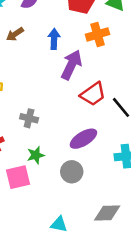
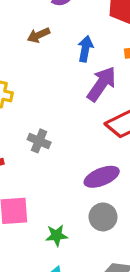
green star: (36, 155) -> (57, 235), moved
gray circle: (72, 172) -> (103, 217), moved

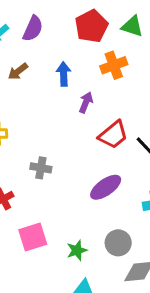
purple arrow: (102, 84) -> (86, 102), size x0.6
gray circle: (103, 217) -> (118, 243), moved

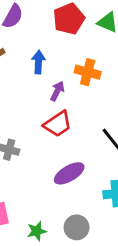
orange cross: (114, 65) -> (88, 72), moved, turned 30
red trapezoid: (113, 135) -> (58, 124), moved

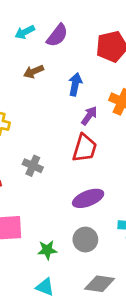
red trapezoid: (58, 124) -> (85, 148), turned -48
gray circle: (77, 227) -> (85, 240), moved

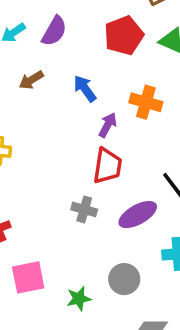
blue arrow: (75, 84) -> (85, 89), turned -40
gray cross: (33, 166) -> (84, 209), moved
purple ellipse: (88, 198) -> (138, 215), moved

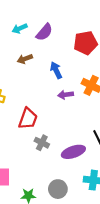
purple arrow: (108, 125) -> (66, 95), turned -136
red trapezoid: (107, 166) -> (28, 119), moved

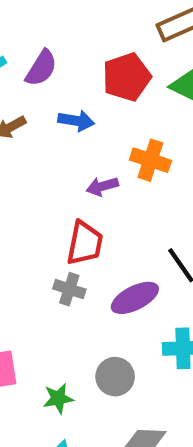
blue arrow: (56, 70) -> (76, 121), moved, turned 133
red trapezoid: (28, 119) -> (85, 243), moved

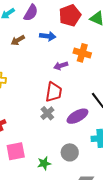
gray cross: (69, 289) -> (47, 113), turned 32

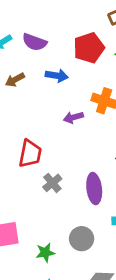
purple semicircle: (31, 13) -> (34, 42), turned 78
red trapezoid: (54, 92) -> (30, 154), moved
purple ellipse: (77, 116) -> (94, 189), turned -70

